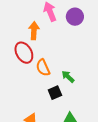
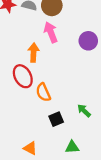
purple circle: (75, 17) -> (88, 41), moved
green arrow: (68, 77) -> (84, 111), moved

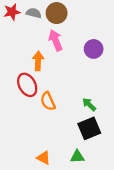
green arrow: (84, 111) -> (89, 104), moved
black square: (56, 119) -> (89, 128), moved, size x1.5
orange triangle: (30, 148) -> (44, 158), moved

